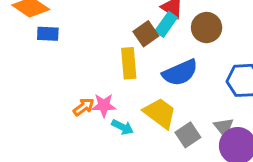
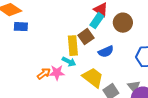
brown square: (146, 34) -> (86, 37), moved
blue semicircle: (180, 73) -> (106, 52), size x0.7
cyan arrow: (123, 127) -> (69, 62), moved

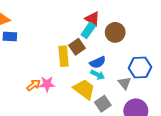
cyan arrow: (69, 62) -> (98, 75), moved
gray triangle: (134, 87) -> (124, 83), moved

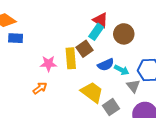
cyan arrow: (98, 75) -> (122, 70), moved
pink star: (47, 84) -> (48, 64), moved

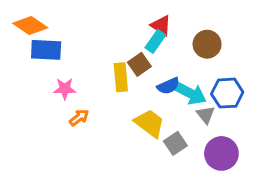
brown circle: (124, 34) -> (207, 44), moved
blue rectangle: (16, 38) -> (46, 50), size x1.5
pink star: (48, 64) -> (65, 89), moved
cyan arrow: (122, 70) -> (190, 93), size x1.6

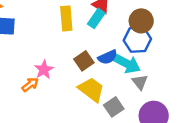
brown square: (139, 64) -> (84, 61), moved
yellow rectangle: (121, 77) -> (66, 18), moved
pink star: (65, 89) -> (44, 70), moved, turned -30
blue hexagon: (227, 93) -> (137, 40), moved

